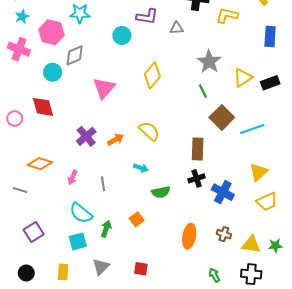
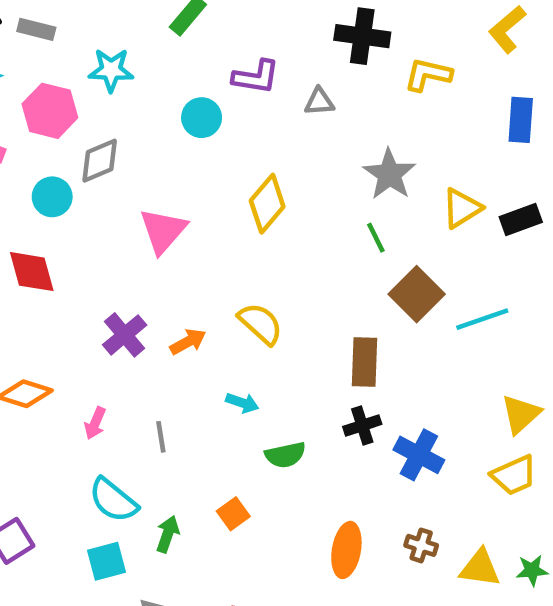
yellow triangle: (259, 172) -> (521, 414), moved

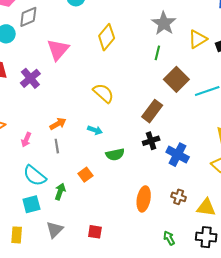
green line: (376, 238) -> (157, 53), turned 40
purple cross: (125, 335) -> (30, 78), moved
orange arrow: (188, 342) -> (58, 124), moved
brown rectangle: (365, 362) -> (152, 111), turned 35
orange square: (233, 514) -> (85, 175), moved

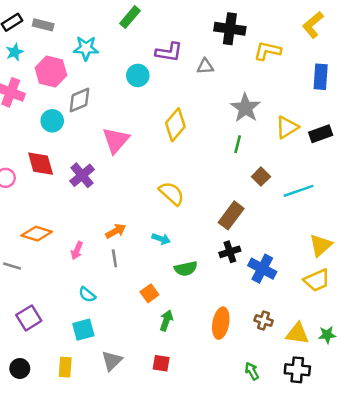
brown square: (176, 79) -> (261, 177), size x0.6
cyan semicircle: (35, 176) -> (87, 295), size x0.6
green arrow: (60, 192) -> (166, 321), moved

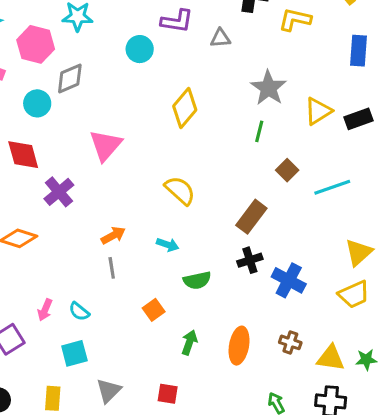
pink triangle: (116, 140) -> (106, 145), moved
purple cross: (82, 175) -> (59, 192), moved
pink arrow: (77, 250) -> (45, 310), moved
green arrow: (166, 321) -> (189, 342), moved

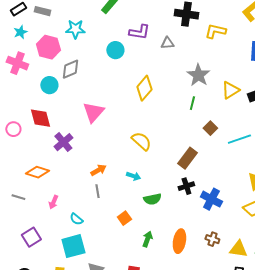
pink arrow: (45, 310) -> (53, 202), moved
cyan square: (74, 353) -> (73, 246), size x1.4

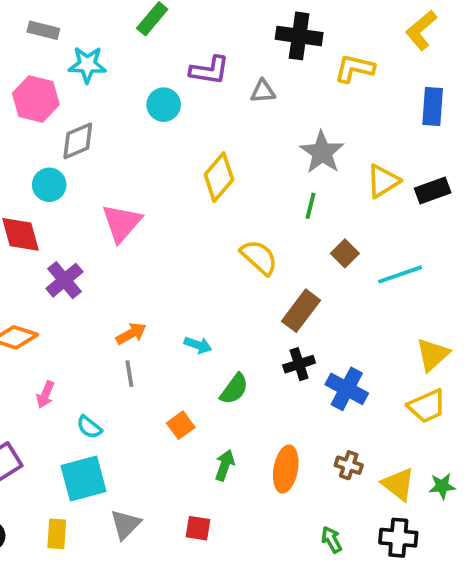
gray rectangle: (42, 11) -> (43, 30), moved
cyan circle: (49, 85) -> (49, 185), moved
yellow semicircle: (141, 141) -> (259, 257), moved
green semicircle: (152, 199) -> (234, 389), turned -42
yellow triangle: (238, 249) -> (398, 484), turned 30

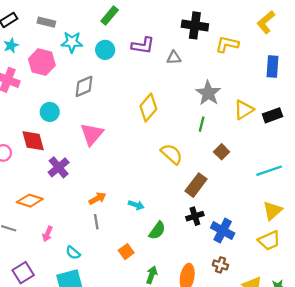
cyan circle: (164, 105) -> (105, 50), moved
gray diamond: (78, 141) -> (84, 86), moved
cyan line: (400, 274) -> (269, 171), moved
brown cross: (349, 465) -> (220, 265), moved

